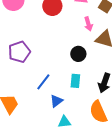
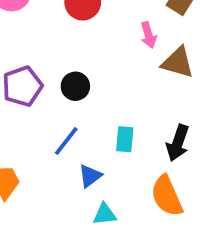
black circle: (78, 54) -> (75, 86), moved

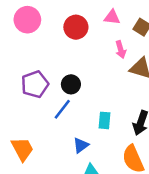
blue line: (66, 141) -> (62, 109), moved

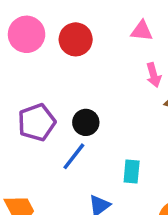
red circle: (76, 27) -> (76, 39), moved

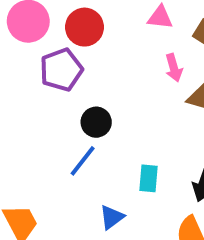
purple pentagon: (37, 122) -> (61, 70), moved

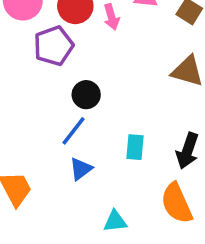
pink arrow: (174, 68) -> (111, 17), moved
blue triangle: (112, 217) -> (81, 169), moved

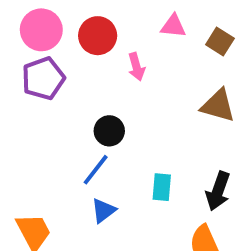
pink arrow: (111, 17) -> (136, 67), moved
purple pentagon: (54, 46) -> (43, 78), moved

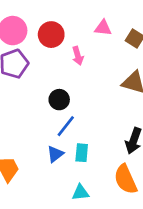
blue line: (96, 170) -> (66, 126), moved
cyan rectangle: (162, 187) -> (82, 153), moved

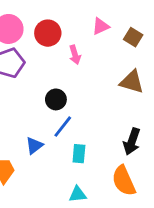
pink triangle: (103, 28) -> (101, 26), turned -30
blue triangle: (55, 154) -> (34, 146), moved

